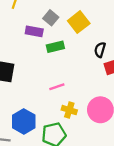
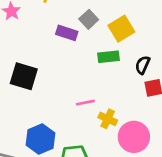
green rectangle: (55, 47) -> (108, 57), moved
yellow cross: (69, 110) -> (108, 119), moved

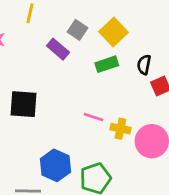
purple rectangle: (67, 33) -> (58, 49), turned 35
pink line: (85, 103) -> (94, 117), turned 42

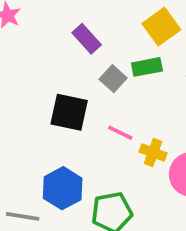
gray square: (78, 30) -> (113, 79), moved
black square: (23, 104) -> (69, 112), moved

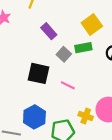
yellow cross: (153, 153) -> (86, 116), moved

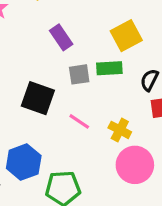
gray square: (64, 54) -> (79, 74), turned 32
yellow cross: (86, 116) -> (120, 130), moved

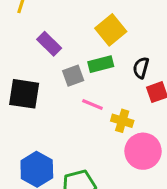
black square: (38, 98) -> (24, 94), moved
pink line: (79, 121) -> (92, 104), moved

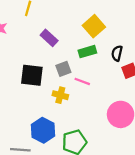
gray square: (73, 76) -> (63, 69), moved
yellow cross: (122, 121) -> (60, 95), moved

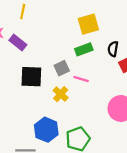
yellow square: (94, 26) -> (88, 24), turned 30
purple rectangle: (49, 38) -> (18, 43), moved
yellow cross: (60, 95) -> (61, 94), turned 32

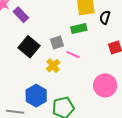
black semicircle: (113, 49) -> (105, 17), moved
black square: (31, 77) -> (29, 47), turned 30

